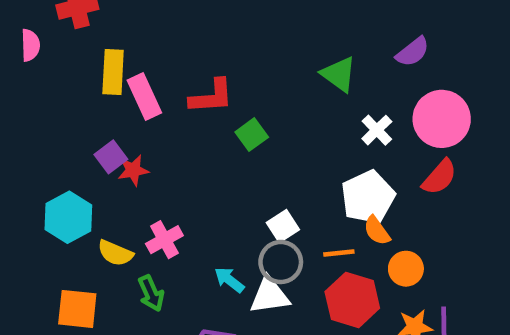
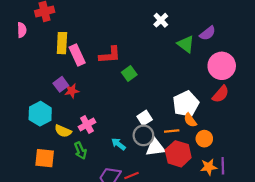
green triangle: (339, 74) -> (186, 44), moved
white cross: (377, 130) -> (161, 20), moved
white triangle: (270, 295) -> (155, 147), moved

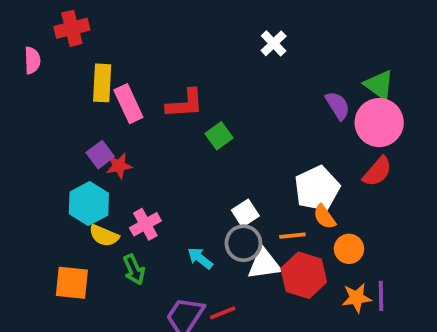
purple semicircle: (208, 33) -> (338, 106), moved, turned -84
green triangle: (186, 44) -> (379, 85), moved
cyan hexagon: (40, 114) -> (89, 204), moved

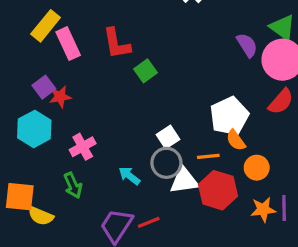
yellow rectangle: (102, 83) -> (46, 26), turned 36
red L-shape: (185, 104) -> (116, 44), turned 84
yellow semicircle: (104, 236) -> (41, 216), moved

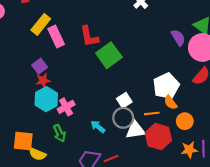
green square: (145, 71) -> (109, 55), size x1.6
red star: (60, 97) -> (43, 80), moved
cyan hexagon: (34, 129) -> (46, 99), moved

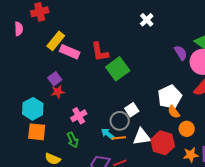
pink rectangle: (56, 36) -> (70, 52), turned -42
cyan hexagon: (46, 99) -> (33, 109), moved
orange line: (152, 113) -> (119, 138), moved
gray circle: (123, 118) -> (120, 121), moved
orange square: (23, 141) -> (37, 132), moved

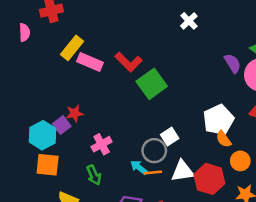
red L-shape: (100, 52) -> (129, 62), turned -35
purple square: (55, 79) -> (62, 125), moved

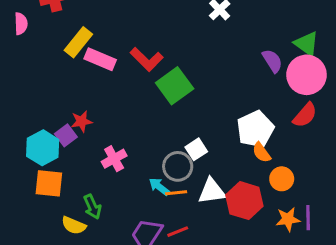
green arrow: (94, 175) -> (92, 207), moved

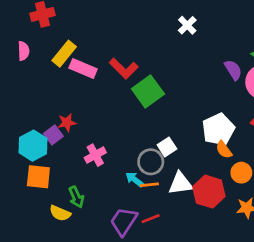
pink semicircle: (21, 24) -> (24, 51), moved

